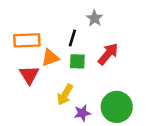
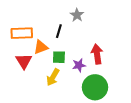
red arrow: (108, 54) -> (97, 54), moved, turned -48
green square: (77, 61) -> (59, 57), moved
purple star: (82, 113) -> (79, 65), moved

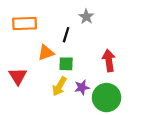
orange rectangle: (22, 33) -> (25, 23), moved
red triangle: (24, 61) -> (18, 76), moved
purple star: (79, 65) -> (82, 87), moved

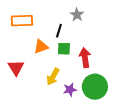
red arrow: (109, 60) -> (85, 58), moved
green square: (66, 64) -> (64, 49), moved
purple star: (82, 87) -> (70, 90), moved

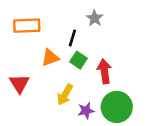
green square: (64, 49) -> (79, 60), turned 32

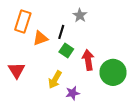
orange rectangle: (27, 26) -> (23, 22), turned -70
orange triangle: (50, 58) -> (40, 38), moved
green circle: (117, 107) -> (113, 72), moved

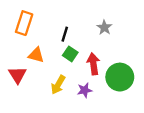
gray star: (80, 15) -> (104, 28), moved
orange triangle: (40, 38) -> (36, 55), moved, turned 35
purple star: (73, 93) -> (85, 90), moved

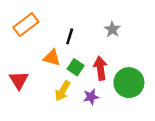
orange rectangle: (24, 23) -> (26, 25), turned 35
green square: (70, 54) -> (76, 67), moved
orange triangle: (36, 55) -> (52, 58), moved

